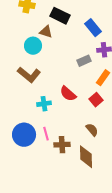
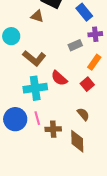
cyan circle: (33, 46) -> (11, 36), moved
brown L-shape: (29, 75) -> (34, 58), moved
cyan cross: (44, 104) -> (35, 88), size x1.6

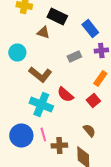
gray rectangle: (75, 45) -> (74, 56), moved
cyan cross: (35, 88) -> (41, 104), turned 30

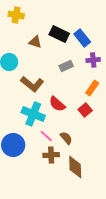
black rectangle: (57, 16) -> (59, 34), moved
brown semicircle: (89, 130) -> (66, 138), moved
pink line: (43, 134) -> (46, 136), moved, turned -32

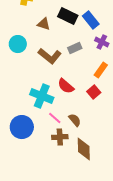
purple cross: (93, 60) -> (102, 42), turned 32
brown L-shape: (32, 84) -> (50, 56), moved

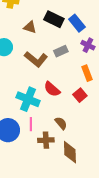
orange rectangle: (101, 70) -> (87, 73), turned -56
pink line: (55, 118) -> (31, 124), moved, turned 48

